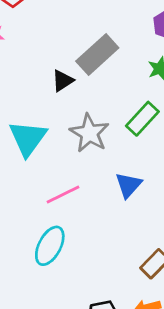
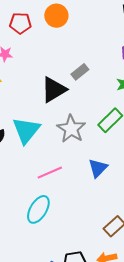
gray rectangle: (97, 55) -> (80, 72), size x0.6
black triangle: (63, 81) -> (54, 90), size x1.6

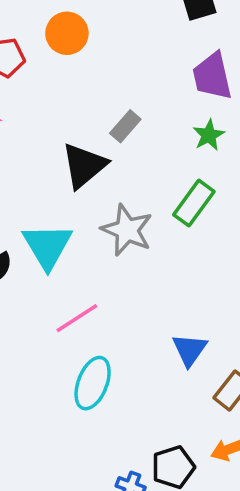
blue triangle: (98, 168) -> (189, 350), moved
pink line: (50, 173) -> (77, 318), moved

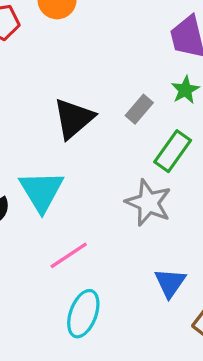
gray rectangle: (125, 126) -> (139, 109), moved
gray star: (127, 230) -> (148, 203), moved

